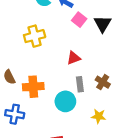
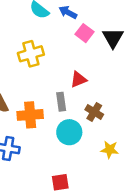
brown cross: (103, 82) -> (94, 112), moved
gray rectangle: (80, 84) -> (61, 102), moved

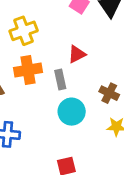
brown cross: (94, 112) -> (109, 93), moved
orange cross: (30, 115) -> (28, 70), moved

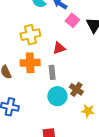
red triangle: (77, 54) -> (59, 48), moved
brown cross: (109, 93) -> (76, 89), moved

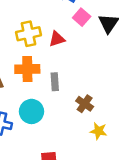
red triangle: (59, 48) -> (57, 39), moved
cyan circle: (57, 96) -> (32, 111), moved

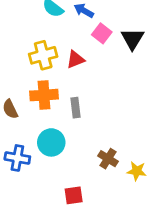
brown cross: (85, 104) -> (108, 159), moved
yellow star: (98, 131) -> (137, 171), moved

